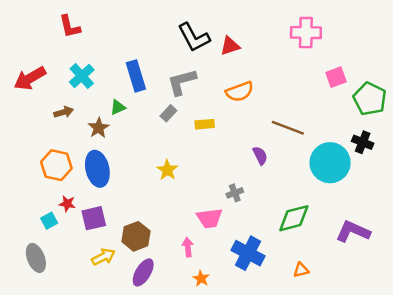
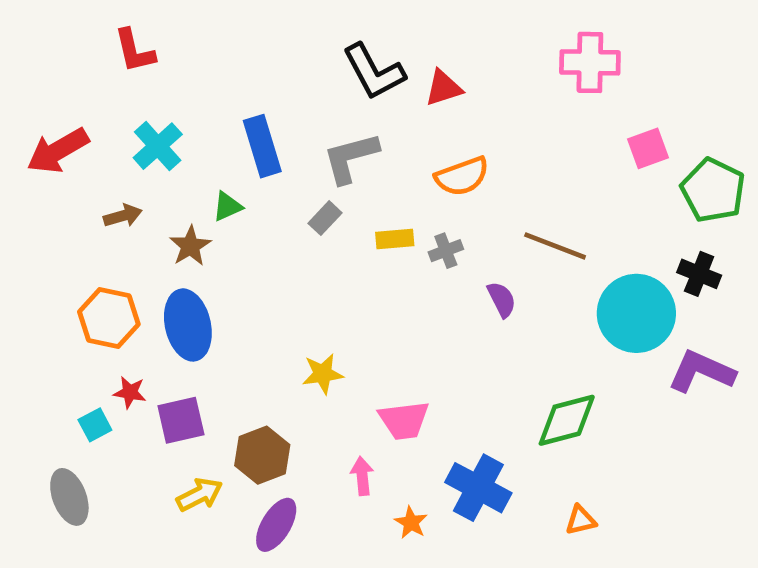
yellow star: (167, 170) -> (323, 374), moved, turned 30
gray cross: (235, 193) -> (446, 251), moved
purple L-shape: (353, 231) -> (701, 371), moved
orange star: (201, 278) -> (411, 523), moved

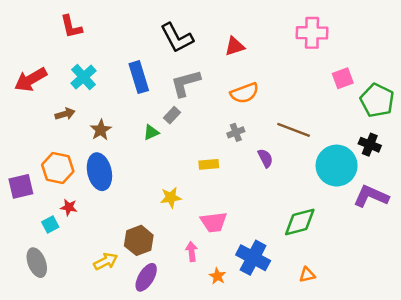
black L-shape: (374, 72) -> (177, 38), moved
green triangle: (227, 206) -> (151, 132), moved
yellow rectangle: (395, 239) -> (209, 164), moved
purple square: (181, 420) -> (21, 186), moved

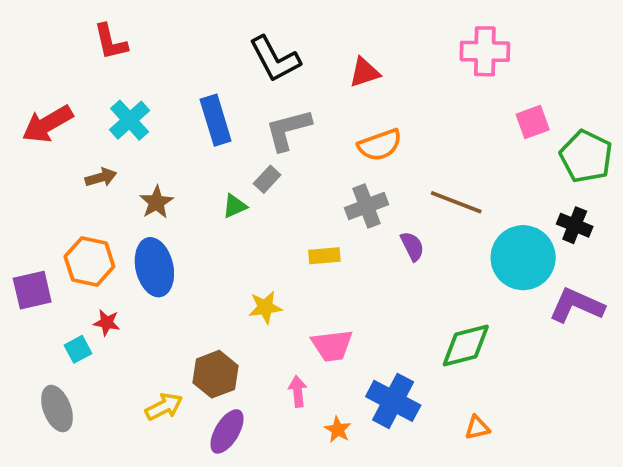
gray cross: (236, 132) -> (366, 206), size x1.5

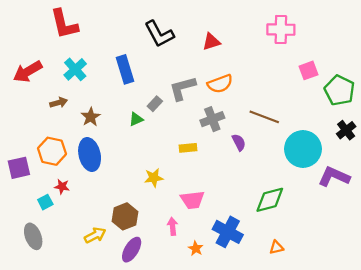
red L-shape: (110, 42) -> (64, 24), size x1.4
gray L-shape: (288, 130) -> (182, 88), moved
black cross: (575, 225) -> (346, 130), moved, turned 30

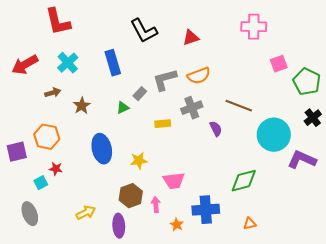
yellow rectangle: (188, 148) -> (163, 124), moved
blue ellipse: (90, 155) -> (102, 149), moved
brown hexagon: (125, 216) -> (131, 196), moved
blue cross: (228, 232) -> (206, 210), turned -32
purple ellipse: (132, 250) -> (119, 226), turned -35

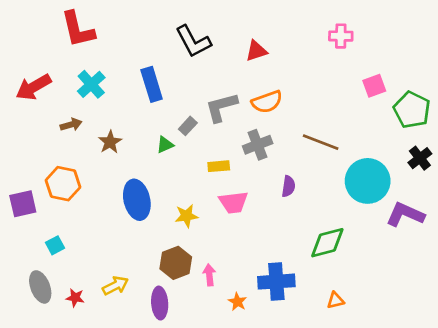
pink cross: (254, 27) -> (341, 36), size x0.7
purple semicircle: (216, 129) -> (288, 186), moved, turned 35
red star: (56, 169) -> (75, 298), moved
pink trapezoid: (174, 181) -> (233, 202), moved

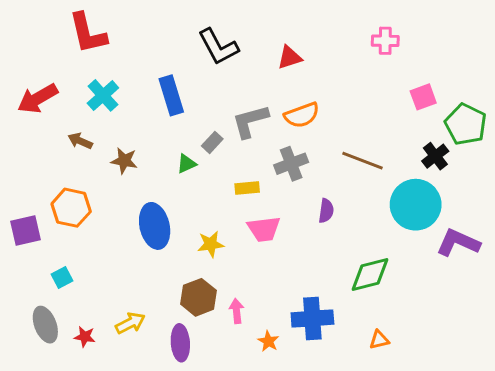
brown arrow: (71, 125) -> (80, 141), turned -140
brown star: (110, 142) -> (124, 161), turned -30
black cross: (420, 158) -> (435, 156), moved

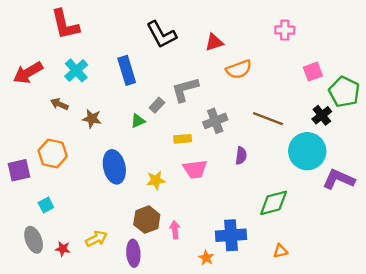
orange semicircle: (302, 115) -> (239, 69), moved
orange star: (268, 341) -> (206, 258), moved

